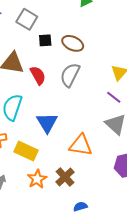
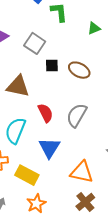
red semicircle: (38, 75) -> (45, 113), moved
gray semicircle: (70, 75) -> (77, 115), moved
brown cross: (65, 177) -> (85, 202), moved

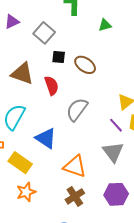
red semicircle: (45, 113) -> (52, 86), moved
blue triangle: (49, 148) -> (46, 138), turned -35

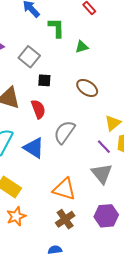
green triangle: (105, 25) -> (82, 47), moved
brown ellipse: (85, 65) -> (87, 88), moved
blue triangle: (46, 138) -> (34, 148), moved

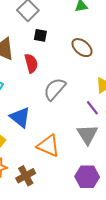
blue triangle: (34, 148) -> (20, 117), moved
brown cross: (65, 219) -> (26, 176), moved

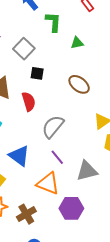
purple line: (92, 108) -> (57, 157), moved
gray triangle: (87, 134) -> (87, 171), turned 50
purple hexagon: (87, 177) -> (71, 208), moved

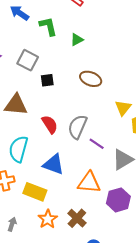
red semicircle: (29, 102) -> (50, 124), moved
purple line: (57, 157) -> (97, 144), moved

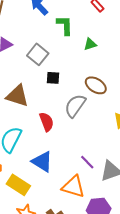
gray semicircle: (78, 127) -> (75, 106), moved
purple line: (97, 144) -> (87, 162), moved

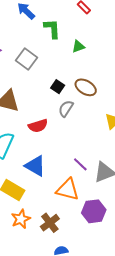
black square: (53, 78) -> (58, 87), moved, turned 32
gray semicircle: (75, 106) -> (66, 109), size x0.7
red semicircle: (47, 122) -> (38, 126), turned 96

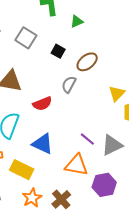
black square: (58, 87) -> (58, 51), moved
brown ellipse: (86, 87) -> (87, 62), turned -65

